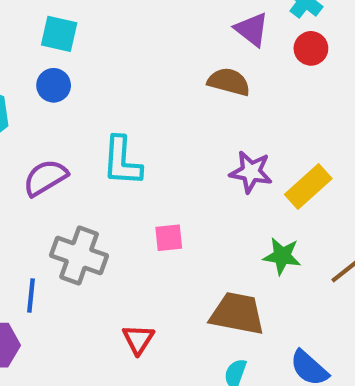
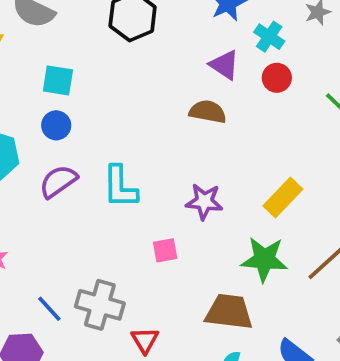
purple star: (251, 172) -> (204, 202), moved
purple semicircle: (45, 178) -> (58, 181), moved
gray cross: (79, 255) -> (100, 305), moved
green star: (282, 256) -> (264, 259), size x1.4
blue line: (31, 296) -> (49, 309), turned -44

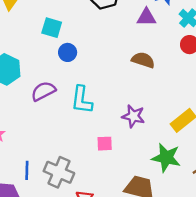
purple triangle: (224, 65) -> (146, 17), moved, turned -42
blue circle: (56, 125) -> (68, 52), moved
blue line: (49, 309) -> (27, 170), turned 36

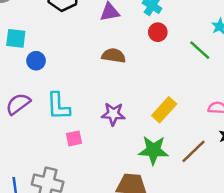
pink square: (105, 144) -> (74, 138), moved

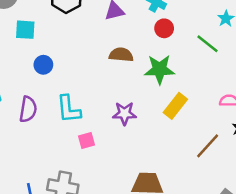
cyan square: (16, 38) -> (25, 30), moved
purple semicircle: (18, 104) -> (28, 109), turned 140
green star: (153, 150) -> (160, 69), moved

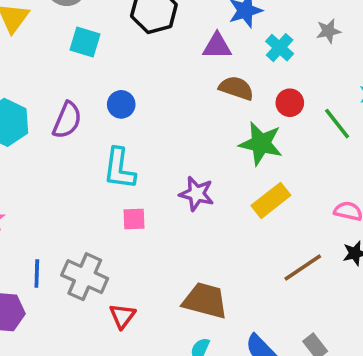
red circle: (164, 28) -> (290, 103), moved
brown semicircle: (121, 55) -> (236, 88), moved
blue circle: (43, 65) -> (121, 104), moved
purple semicircle: (28, 109) -> (67, 120), moved

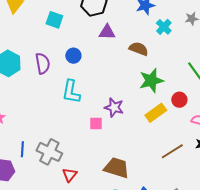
purple triangle: (217, 46) -> (107, 32), moved
red circle: (290, 103) -> (179, 100), moved
purple semicircle: (67, 120) -> (43, 63), turned -35
green star: (261, 143) -> (151, 81), turned -30
pink square: (134, 219) -> (96, 124), moved

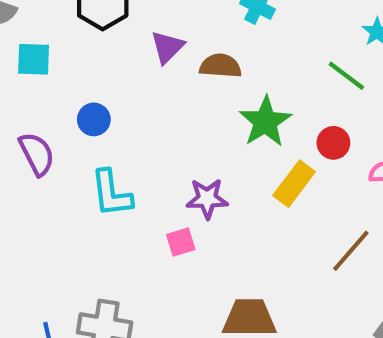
purple triangle: (107, 32) -> (167, 47), moved, turned -30

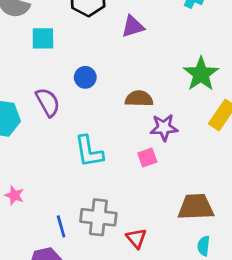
purple triangle: (167, 47) -> (133, 26), turned 30
brown semicircle: (220, 66) -> (139, 99), moved
cyan L-shape: (111, 193) -> (89, 151), moved

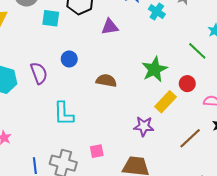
cyan square: (43, 38) -> (51, 18), moved
purple star: (164, 127) -> (144, 126), moved
pink square: (147, 158) -> (97, 151), moved

